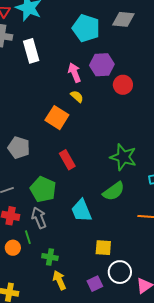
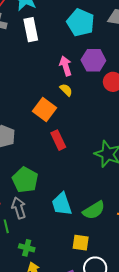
white rectangle: (31, 51) -> (31, 30), moved
red rectangle: (67, 160) -> (58, 140), moved
green semicircle: (114, 191) -> (94, 210), moved

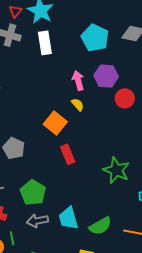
gray arrow: (19, 208) -> (37, 221), moved, turned -85

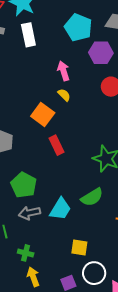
purple hexagon: (106, 76) -> (101, 53), moved
cyan trapezoid: (68, 218) -> (60, 209), turned -130
green semicircle: (100, 226) -> (92, 197), moved

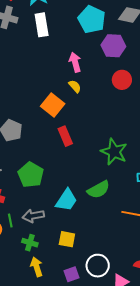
gray arrow: (29, 213) -> (33, 216), moved
yellow square: (79, 247) -> (67, 239), moved

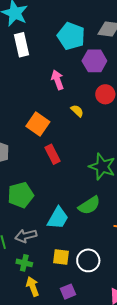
yellow semicircle: (75, 86) -> (77, 111), moved
green pentagon: (31, 175) -> (21, 195), turned 30
white circle: (98, 266) -> (88, 260), moved

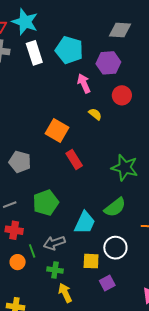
cyan pentagon: (71, 36) -> (69, 50), moved
pink arrow: (57, 80) -> (84, 83), moved
white circle: (88, 260) -> (115, 248), moved
purple square: (68, 292) -> (107, 283), moved

